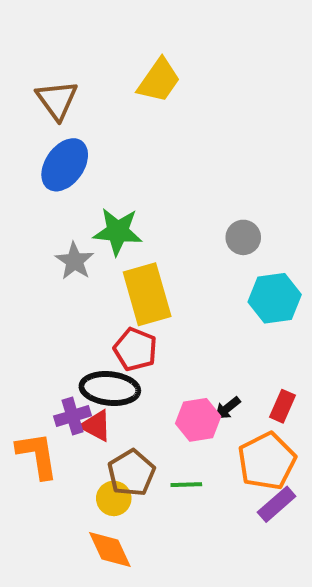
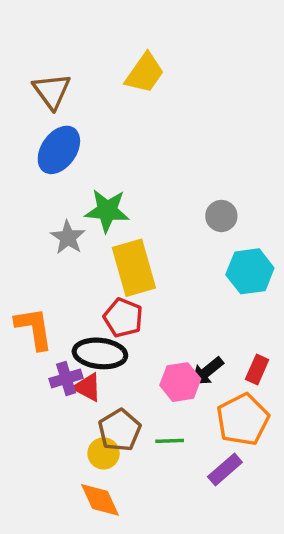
black arrow: (228, 408) -> (207, 371), size x1.4
orange L-shape: (37, 455) -> (34, 328), moved
purple rectangle: (277, 504) -> (225, 469), moved

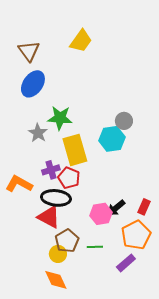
cyan hexagon: (250, 271) -> (112, 139), moved
orange L-shape: (34, 328) -> (19, 184), turned -52
purple cross: (66, 378) -> (51, 170), moved
red triangle: (87, 387) -> (49, 217), size x1.4

